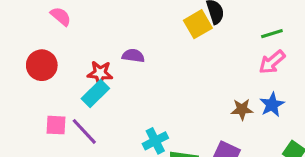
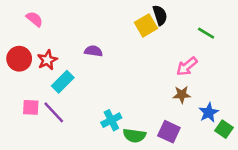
green line: (272, 34) -> (206, 33), turned 48
pink arrow: (272, 62) -> (187, 66), moved
red star: (100, 73) -> (47, 60), moved, turned -30
blue star: (272, 105) -> (209, 112), moved

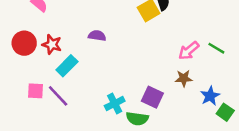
green line: (206, 33) -> (216, 48), moved
red star: (47, 60) -> (52, 44), turned -30
purple square: (169, 132) -> (152, 97), moved

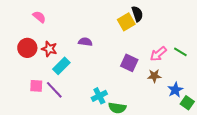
purple square: (152, 97) -> (129, 63), moved

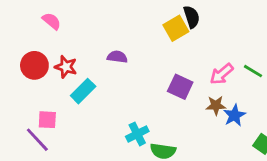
purple line: (54, 90) -> (37, 140), moved
blue star: (175, 90) -> (234, 115), moved

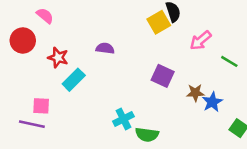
red circle: (34, 65) -> (23, 40), moved
pink arrow: (222, 74) -> (201, 40), moved
purple line: (37, 140) -> (32, 124), turned -35

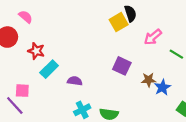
purple semicircle: (105, 48) -> (75, 81), moved
cyan cross: (123, 119) -> (82, 110), moved
purple line: (32, 124) -> (15, 106), turned 36

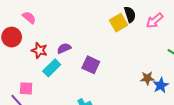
pink arrow: (153, 37) -> (155, 21), moved
purple square: (122, 66) -> (91, 65), moved
purple semicircle: (75, 81) -> (64, 48), moved, turned -32

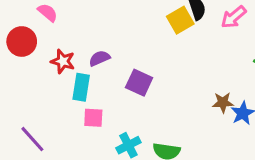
cyan rectangle: (52, 68) -> (81, 87), turned -36
pink square: (26, 88) -> (93, 118), moved

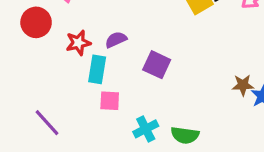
red star: (63, 61) -> (78, 43), turned -30

